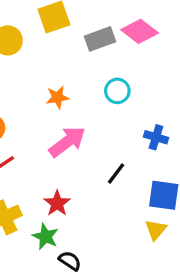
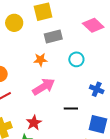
gray rectangle: (100, 39) -> (53, 37), moved
black line: (116, 173) -> (71, 108), turned 48

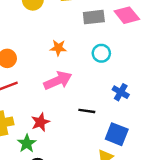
gray rectangle: (53, 37) -> (94, 17), moved

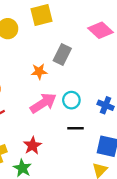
gray rectangle: (94, 17) -> (62, 55), moved, turned -48
cyan circle: (101, 53) -> (71, 100), moved

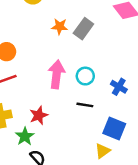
orange star: (39, 71) -> (60, 26), moved
pink arrow: (43, 103) -> (57, 74), turned -60

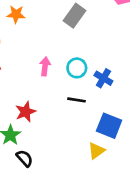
orange star: (60, 26) -> (16, 14), moved
pink arrow: (57, 74) -> (45, 66), size x0.6
blue cross: (119, 87) -> (103, 78), moved

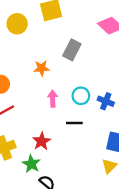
orange star: (16, 14) -> (41, 68), moved
black line: (76, 100) -> (74, 123), moved

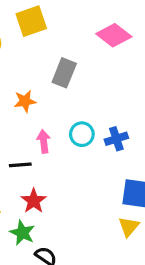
blue cross: (106, 101) -> (116, 139), turned -35
black line: (74, 123) -> (20, 165), moved

